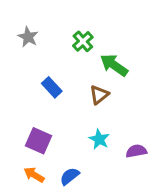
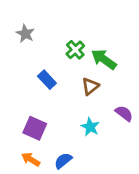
green cross: (83, 41) -> (75, 50), moved
purple semicircle: (136, 151) -> (124, 113), moved, turned 48

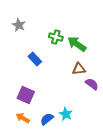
green cross: (75, 50) -> (56, 37), turned -32
brown triangle: (90, 86) -> (79, 69), moved, turned 32
cyan star: (90, 127) -> (66, 114), moved

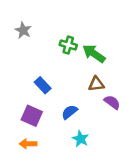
blue rectangle: (35, 59) -> (43, 85), moved
orange arrow: (23, 118) -> (28, 144), turned -32
blue semicircle: (47, 119) -> (69, 112), moved

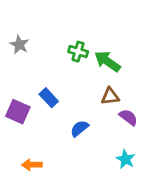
gray star: (23, 30) -> (19, 45), moved
purple square: (32, 116) -> (18, 112), moved
cyan star: (80, 139) -> (126, 159), moved

